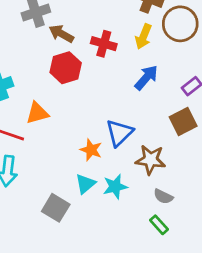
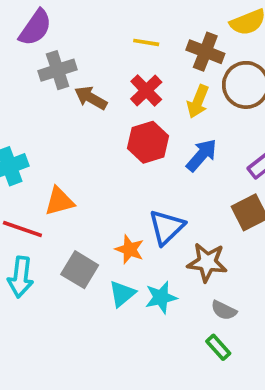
red cross: (104, 44) -> (146, 90), moved, turned 30
red hexagon: (66, 68) -> (148, 142), moved
gray square: (56, 208) -> (80, 270), moved

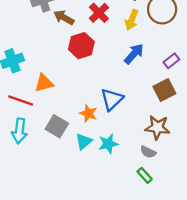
red hexagon: (148, 142) -> (81, 46), moved
brown star: (207, 262) -> (157, 127), moved

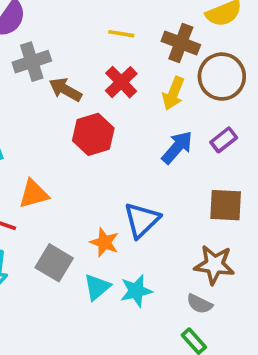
purple rectangle: (171, 61) -> (224, 140), moved
brown square: (164, 90) -> (226, 205), turned 30

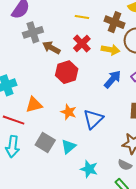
yellow arrow: (173, 93) -> (110, 50), turned -102
orange star: (104, 242) -> (69, 112), moved
cyan triangle: (97, 287) -> (69, 147), moved
cyan star: (136, 291) -> (89, 169), moved, turned 30

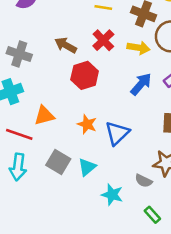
gray cross: (33, 32) -> (19, 54), moved, turned 36
gray semicircle: (125, 165) -> (144, 181), moved

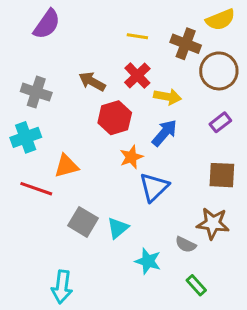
yellow arrow: (138, 48) -> (168, 97), moved
blue arrow: (141, 84) -> (165, 133), moved
orange star: (87, 124) -> (131, 157), moved, turned 30
cyan arrow: (18, 167) -> (62, 287), moved

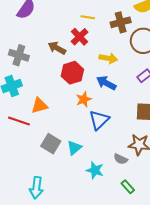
brown cross: (186, 44) -> (121, 22), turned -36
red cross: (137, 75) -> (80, 37), moved
blue arrow: (165, 133) -> (106, 83), turned -102

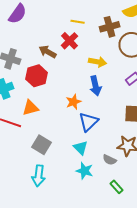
red hexagon: (72, 73) -> (37, 76), moved
blue arrow: (106, 83) -> (96, 86), turned -132
cyan triangle: (74, 148) -> (81, 148), moved, turned -35
cyan arrow: (36, 188) -> (39, 176), moved

